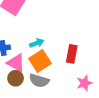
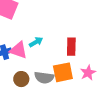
orange square: (40, 61) -> (63, 72), moved, turned 30
pink triangle: (16, 63) -> (18, 50), moved

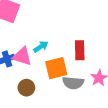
orange square: (63, 72) -> (56, 68), moved
gray semicircle: (44, 78) -> (73, 83), moved

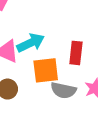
cyan arrow: (41, 47) -> (31, 43), size x1.5

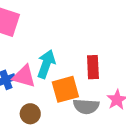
cyan arrow: (31, 43) -> (46, 64), turned -36

